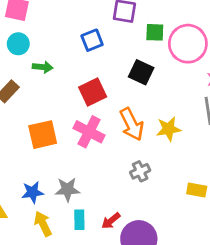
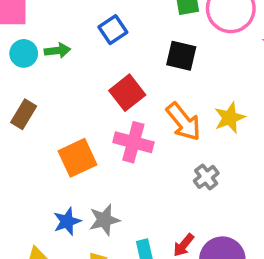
green arrow: (43, 67) -> (57, 50), moved
gray star: (67, 189) -> (104, 220), moved
blue star: (33, 192) -> (67, 221), moved

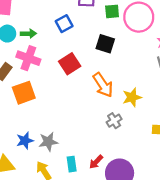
yellow star: (230, 118) -> (132, 97), moved
pink cross: (133, 142) -> (28, 58), moved
orange square: (78, 158) -> (24, 93), moved

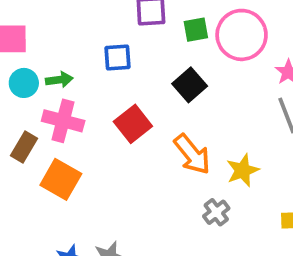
blue square: (64, 24) -> (117, 58), turned 30
black square: (105, 44) -> (190, 85), turned 36
orange square: (24, 93) -> (61, 179), turned -35

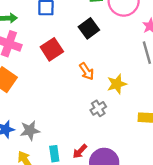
orange arrow: (192, 154) -> (87, 71), size x0.7

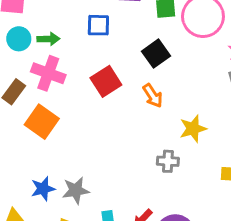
orange arrow: (87, 71) -> (153, 96), moved
gray cross: (98, 108) -> (168, 161), turned 35

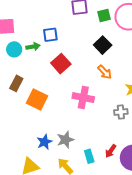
blue square: (98, 25) -> (50, 35), moved
pink cross: (48, 73) -> (83, 98), moved
red square: (106, 81) -> (61, 64), moved

